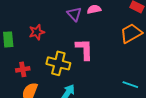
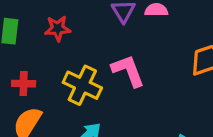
pink L-shape: (84, 49) -> (128, 71), turned -30

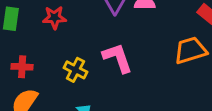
yellow cross: (82, 85) -> (75, 70), size x0.7

